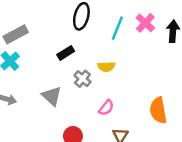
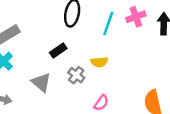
pink cross: (145, 23) -> (136, 17), turned 30
gray triangle: (52, 96) -> (41, 82), moved

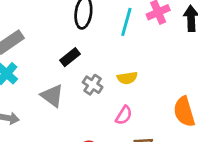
yellow semicircle: (99, 62) -> (127, 78), moved

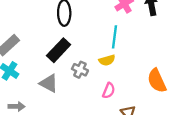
cyan line: (126, 22) -> (114, 37), moved
black rectangle: (70, 57) -> (59, 50), size x1.5

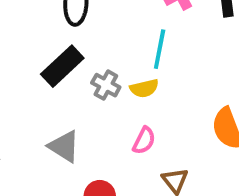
gray cross: (80, 70) -> (106, 85), moved
gray triangle: (49, 83) -> (64, 146), moved

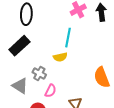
gray cross: (106, 85) -> (39, 73), moved
pink semicircle: (144, 141) -> (50, 91), moved

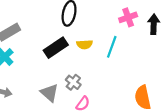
yellow semicircle: (60, 57) -> (85, 44), moved

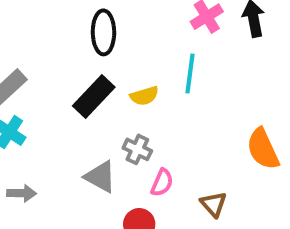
yellow semicircle: (85, 44) -> (144, 96), moved

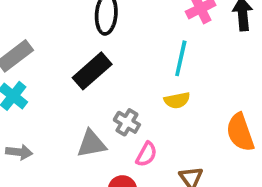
yellow semicircle: (144, 96) -> (177, 100), moved
gray triangle: (100, 177) -> (91, 144), turned -44

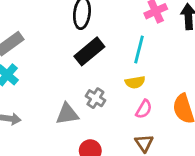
black rectangle: (92, 71) -> (89, 51), moved
pink semicircle: (146, 154) -> (144, 109), moved

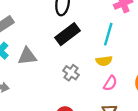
gray triangle: (67, 114) -> (27, 56), moved

